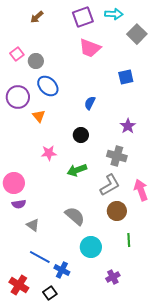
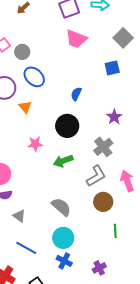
gray square: (137, 34) -> (123, 38), moved
black circle: (81, 135) -> (67, 126), size x1.5
gray cross: (117, 156) -> (103, 147), turned 36
cyan circle: (91, 247) -> (63, 238), moved
blue cross: (62, 270) -> (64, 261), moved

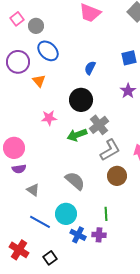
blue square: (112, 68) -> (129, 58), moved
gray cross: (103, 147) -> (99, 125), moved
green line: (115, 231) -> (106, 214), moved
cyan circle: (63, 238) -> (66, 214), moved
purple cross: (99, 268) -> (99, 235), moved, turned 32

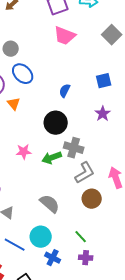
pink star: (49, 118) -> (24, 152), moved
gray cross: (99, 125) -> (74, 148), turned -36
green line: (106, 214) -> (81, 237), turned -40
purple cross: (99, 235) -> (86, 258), moved

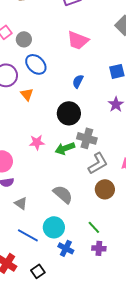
pink trapezoid: (65, 36) -> (78, 40), moved

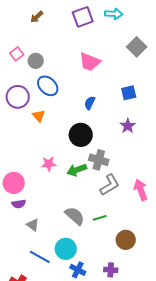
brown circle: (105, 189) -> (126, 240), moved
green line: (94, 227) -> (100, 218), moved, turned -64

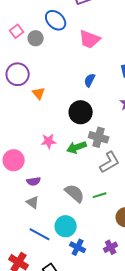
blue ellipse: (48, 86) -> (56, 20), moved
purple semicircle: (19, 204) -> (34, 181), moved
purple cross: (111, 270) -> (111, 247), turned -32

